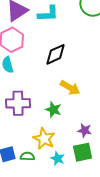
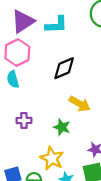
purple cross: (18, 103) -> (24, 121), size x0.6

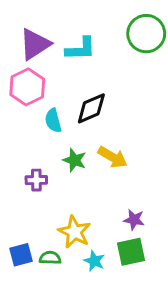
cyan semicircle: (13, 79) -> (53, 121), moved
green star: (62, 127) -> (75, 160), moved

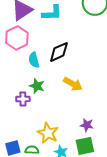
green star: (75, 160) -> (37, 86), moved

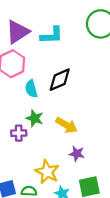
yellow arrow: (73, 84) -> (67, 125), moved
purple star: (87, 125) -> (77, 154), moved

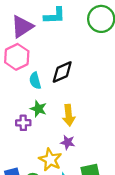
cyan L-shape: (52, 35) -> (55, 16), moved
yellow arrow: (67, 125) -> (69, 115), turned 54
purple star: (77, 154) -> (68, 142), moved

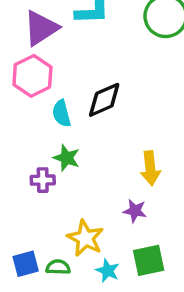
yellow arrow: (69, 115) -> (150, 168), moved
purple star: (68, 142) -> (135, 211), moved

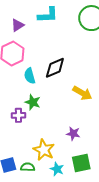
purple triangle: (41, 28) -> (17, 25), size x0.6
yellow arrow: (150, 168) -> (82, 93), moved, turned -54

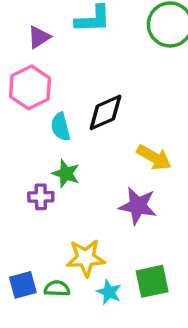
purple star: (73, 134) -> (138, 206), moved, size x1.5
yellow star: (44, 150) -> (86, 258), turned -30

